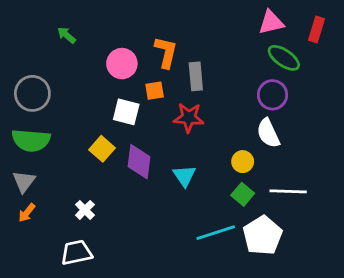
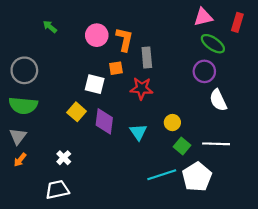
pink circle: (122, 64) -> (97, 35), moved
white semicircle: (268, 133) -> (218, 100), moved
yellow circle: (243, 162) -> (172, 123), moved

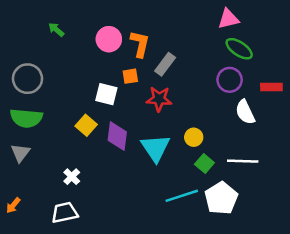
red rectangle: (237, 22) -> (271, 87), moved, turned 72
gray rectangle: (147, 58) -> (165, 64), turned 42
cyan triangle: (138, 132) -> (155, 148), size x1.5
orange arrow: (20, 160) -> (13, 205), moved

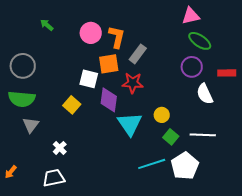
orange square: (130, 76) -> (109, 64), size x1.5
purple diamond: (117, 136) -> (109, 100), moved
gray triangle: (20, 153) -> (31, 125), moved

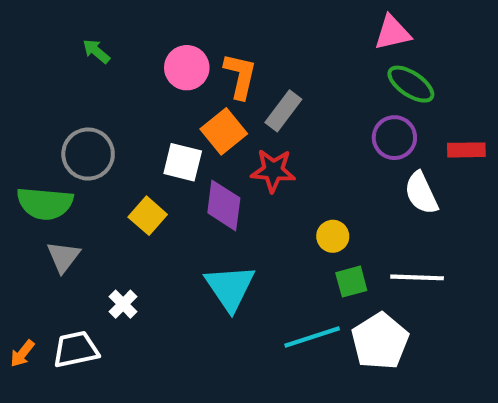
orange square: (109, 64) -> (224, 131), turned -30
gray circle: (23, 66) -> (88, 154), moved
cyan triangle: (130, 124) -> (230, 288), moved
green square: (171, 137) -> (351, 282), turned 35
white trapezoid: (54, 178) -> (76, 349), moved

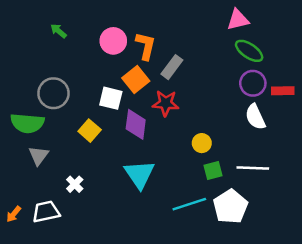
purple circle: (394, 138) -> (253, 83), moved

